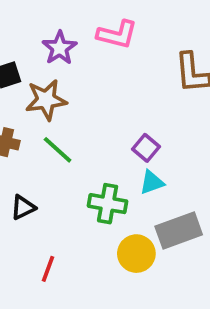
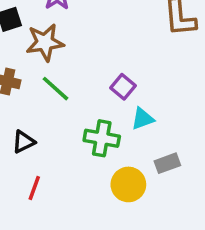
purple square: (146, 148) -> (123, 87), moved
gray rectangle: (179, 230) -> (167, 163), size x0.6
red line: (48, 269) -> (34, 188), moved

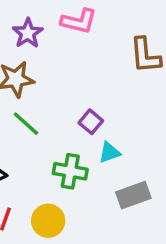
gray rectangle: (167, 163) -> (133, 195), size x1.4
yellow circle: (128, 184) -> (48, 221), moved

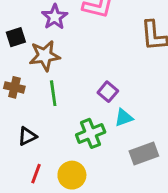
green line: (26, 124) -> (53, 93), turned 40
green cross: (70, 171) -> (91, 133), turned -32

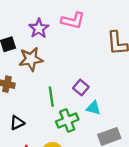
green line: (53, 93) -> (51, 97), moved
cyan triangle: (124, 118) -> (93, 108), turned 35

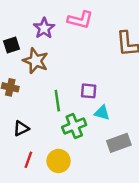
brown star: (31, 59) -> (36, 61), turned 30
purple square: (81, 88) -> (89, 91), turned -35

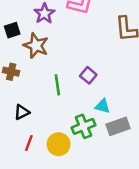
purple square: (89, 91) -> (88, 75), turned 35
cyan triangle: (102, 113) -> (103, 106), moved
green cross: (74, 126) -> (84, 126), moved

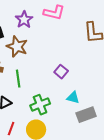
green line: (57, 85) -> (18, 79), moved
green cross: (84, 126) -> (40, 105), moved

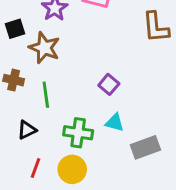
cyan triangle: (73, 98) -> (115, 123), moved
green cross: (40, 105) -> (78, 133), turned 30

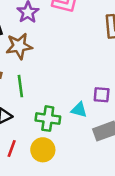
brown star: (44, 48) -> (19, 46), turned -30
purple square: (109, 84) -> (102, 95), moved, turned -35

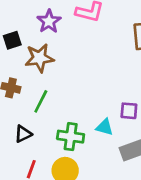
green line: (20, 86) -> (41, 101), turned 35

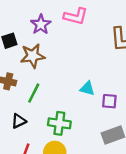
cyan triangle: (105, 127) -> (87, 88), moved

